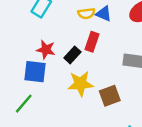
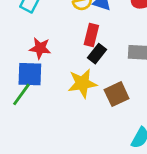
black rectangle: (72, 55) -> (97, 54), moved
green line: (24, 104) -> (21, 94), moved

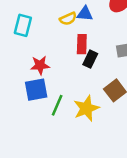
yellow star: (82, 83) -> (86, 108), moved
green line: (21, 94) -> (57, 105), moved

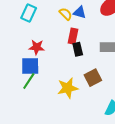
yellow semicircle: (68, 19) -> (66, 14), turned -120
black rectangle: (90, 59) -> (78, 49), turned -48
green line: (57, 105) -> (29, 81), moved

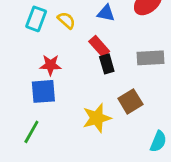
yellow semicircle: (66, 14) -> (66, 20), moved
red rectangle: (73, 36) -> (99, 46), turned -49
green line: (29, 81) -> (31, 132), moved

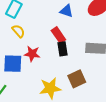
yellow semicircle: (66, 20) -> (18, 31), moved
red star: (50, 65) -> (32, 54), moved

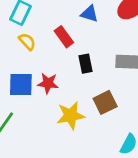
red rectangle: (58, 35) -> (64, 37), moved
red star: (32, 54) -> (48, 83), moved

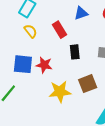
blue triangle: (89, 14) -> (81, 13), turned -40

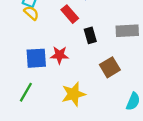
yellow semicircle: (31, 31) -> (31, 13), moved
yellow star: (60, 92) -> (74, 94), moved

